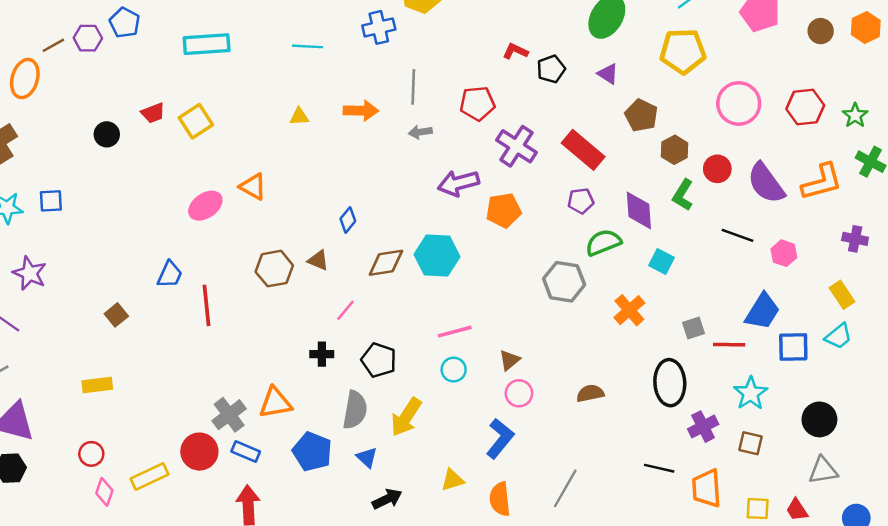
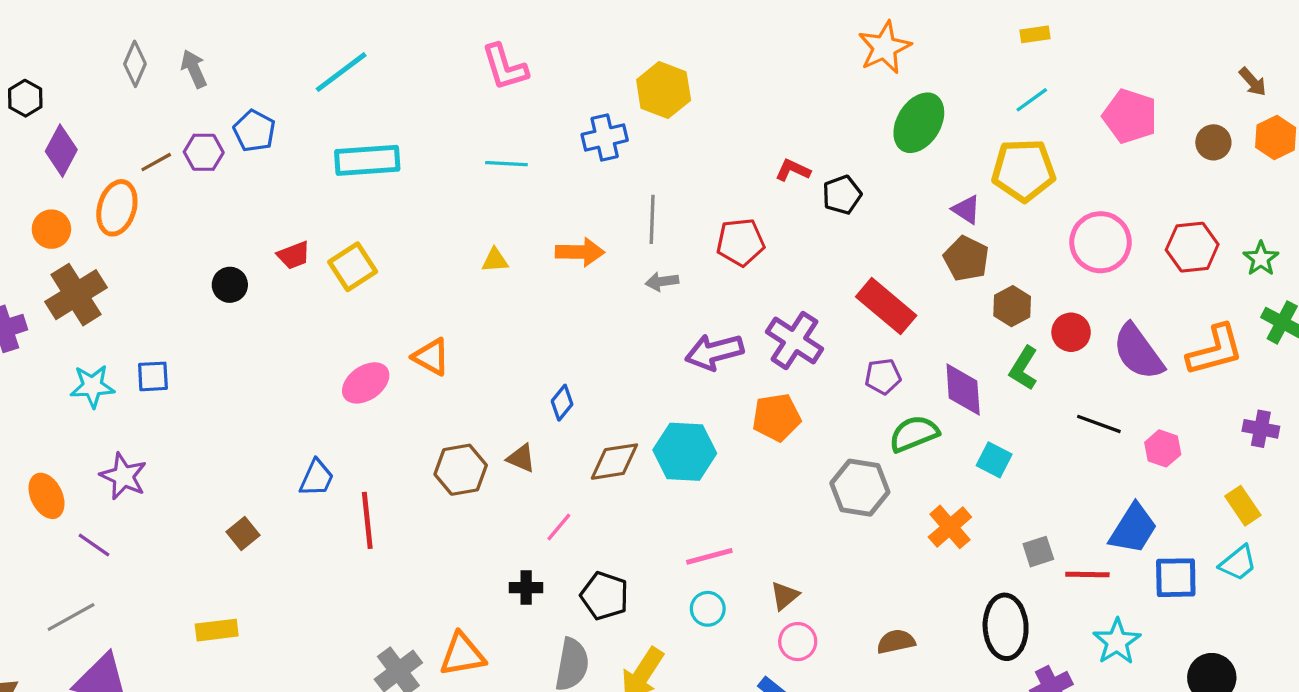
purple triangle: (608, 74) -> (966, 209), moved
purple cross: (517, 146) -> (794, 340), moved
orange pentagon: (503, 210) -> (776, 417), moved

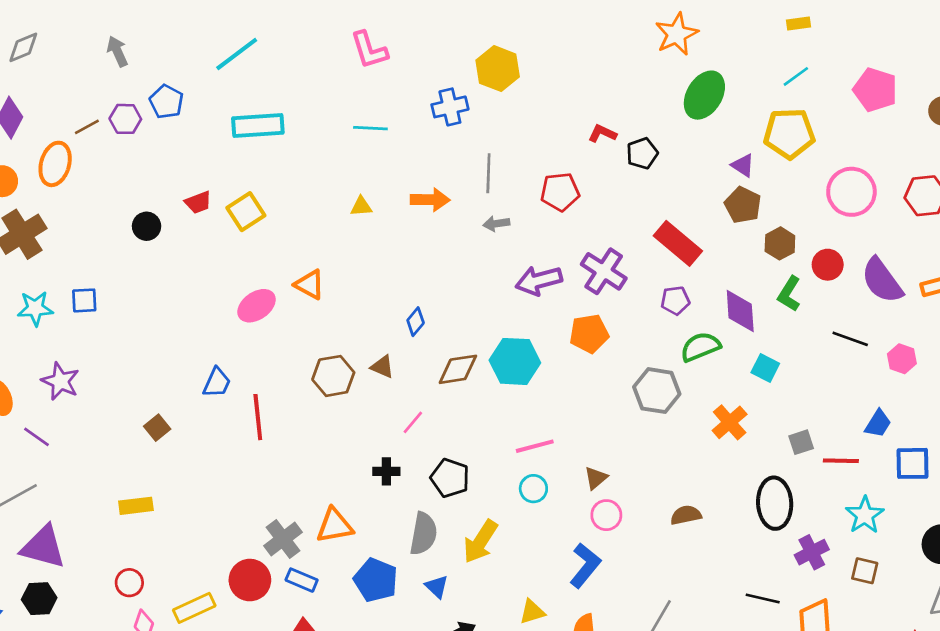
gray diamond: (135, 64) -> (23, 47), moved, turned 44
blue trapezoid: (1133, 529) -> (878, 424), size x0.7

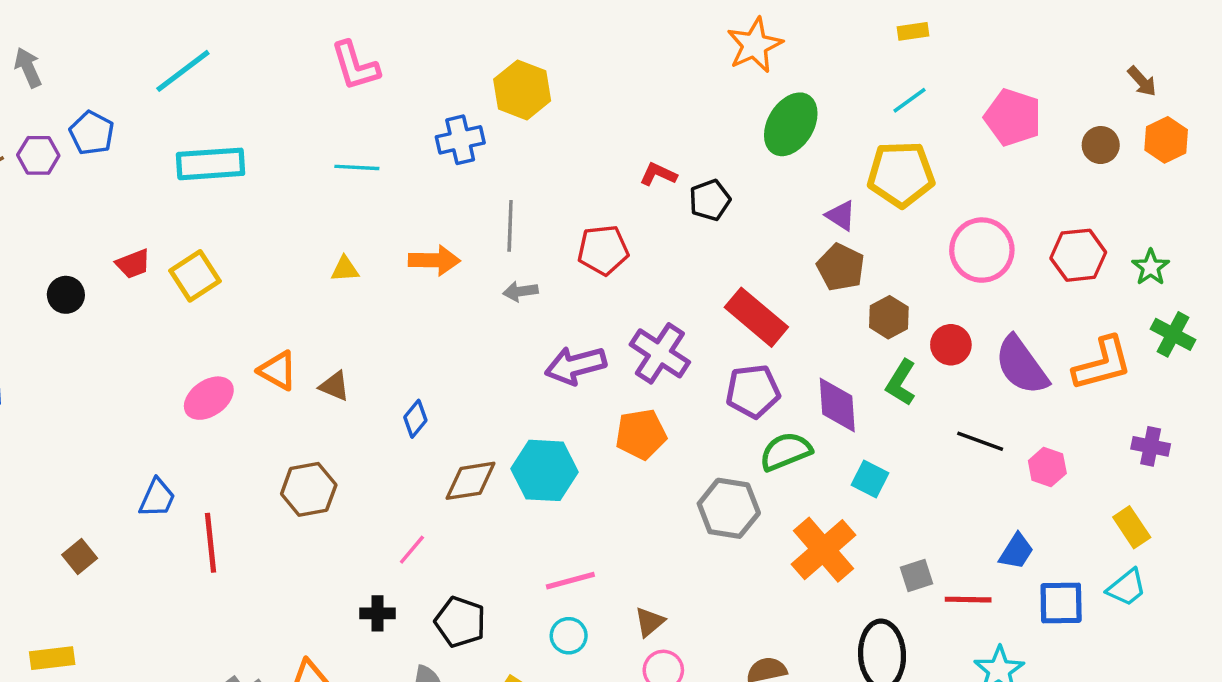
purple pentagon: (675, 300) -> (753, 391), size x1.4
brown triangle: (382, 367) -> (334, 386), moved
orange cross: (730, 422) -> (823, 550), size x1.4

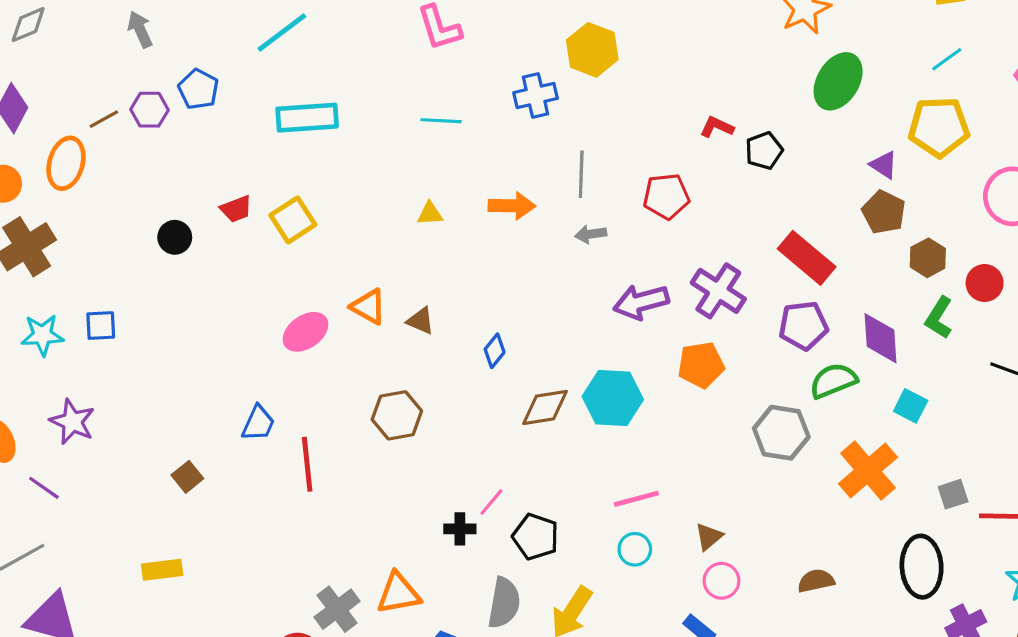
pink line: (412, 550) -> (491, 502), moved

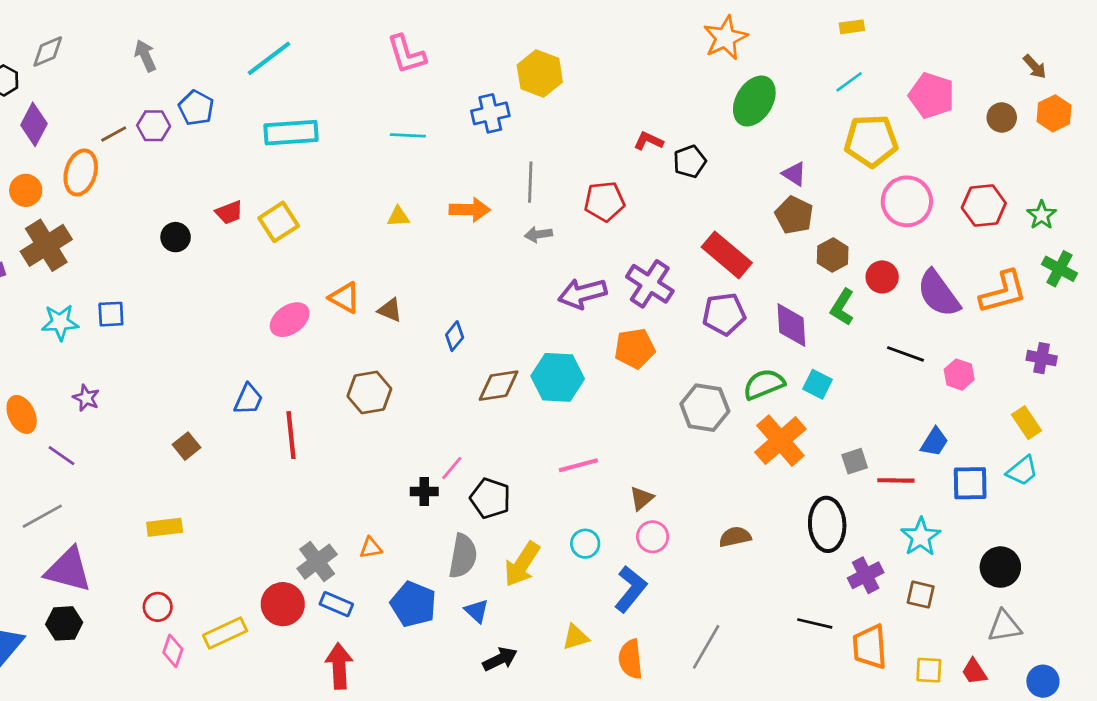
yellow pentagon: (939, 127) -> (871, 141), moved
green semicircle: (833, 381) -> (764, 384), moved
purple star: (72, 422) -> (86, 398), size x0.7
cyan circle: (635, 549) -> (585, 544), moved
orange triangle: (398, 593) -> (371, 548), size x0.6

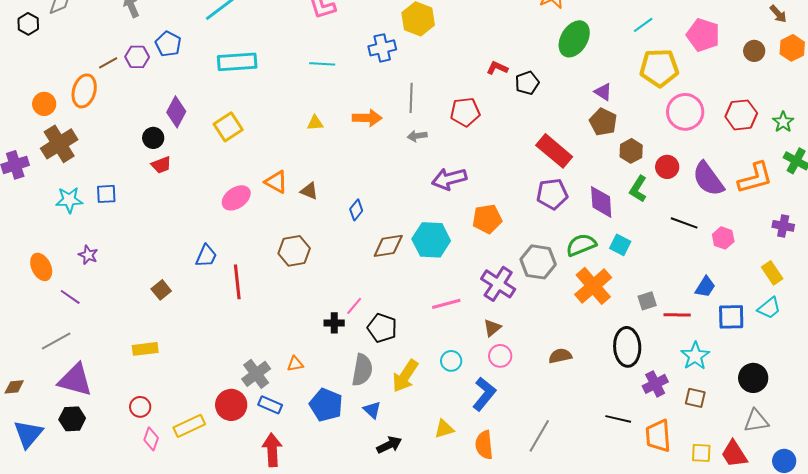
purple diamond: (34, 124) -> (176, 112), moved
red trapezoid: (229, 212) -> (161, 165), moved
purple cross: (650, 284) -> (498, 284), moved
red trapezoid: (974, 672) -> (734, 454), size x1.4

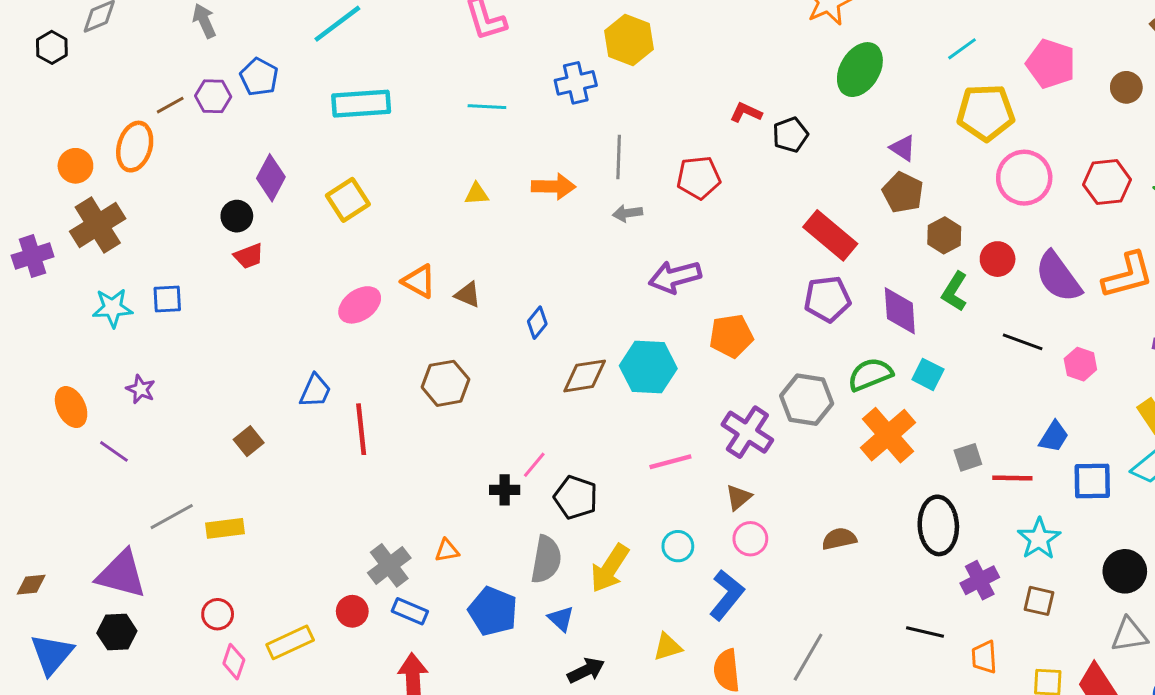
gray line: (56, 341) -> (172, 517), moved
red circle: (231, 405) -> (352, 611), size x0.7
orange trapezoid: (658, 436) -> (984, 657), size x0.7

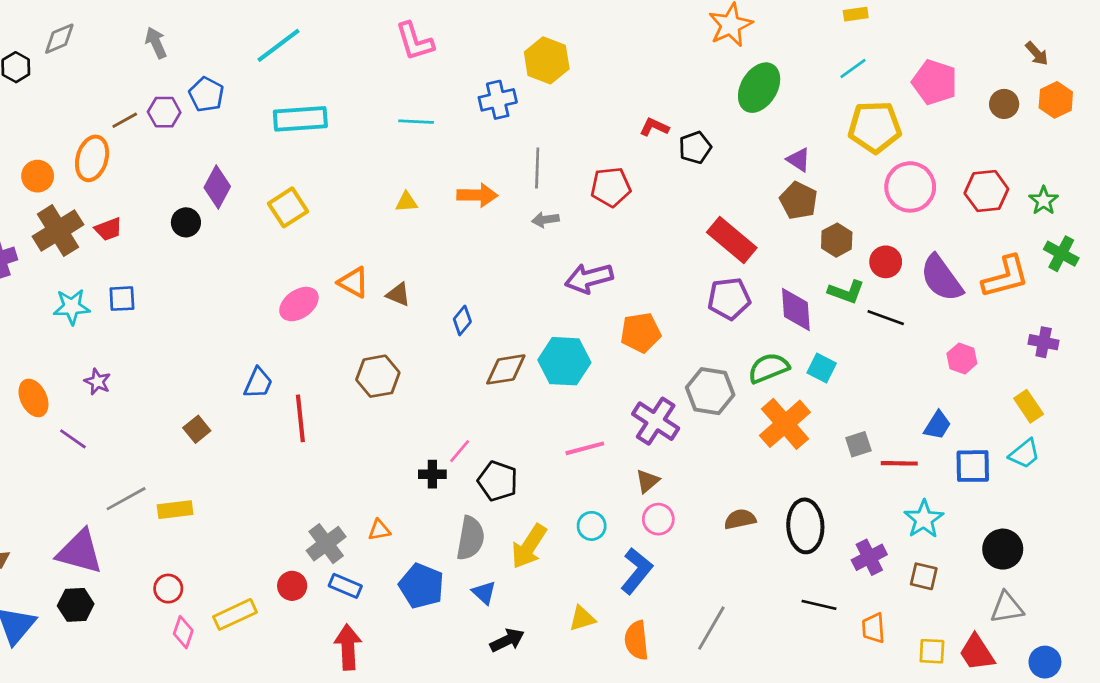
red trapezoid: (249, 256) -> (108, 229), moved
green L-shape: (955, 292) -> (846, 292), turned -102
black line: (1023, 342) -> (886, 318), moved
black ellipse: (938, 525) -> (805, 526), moved

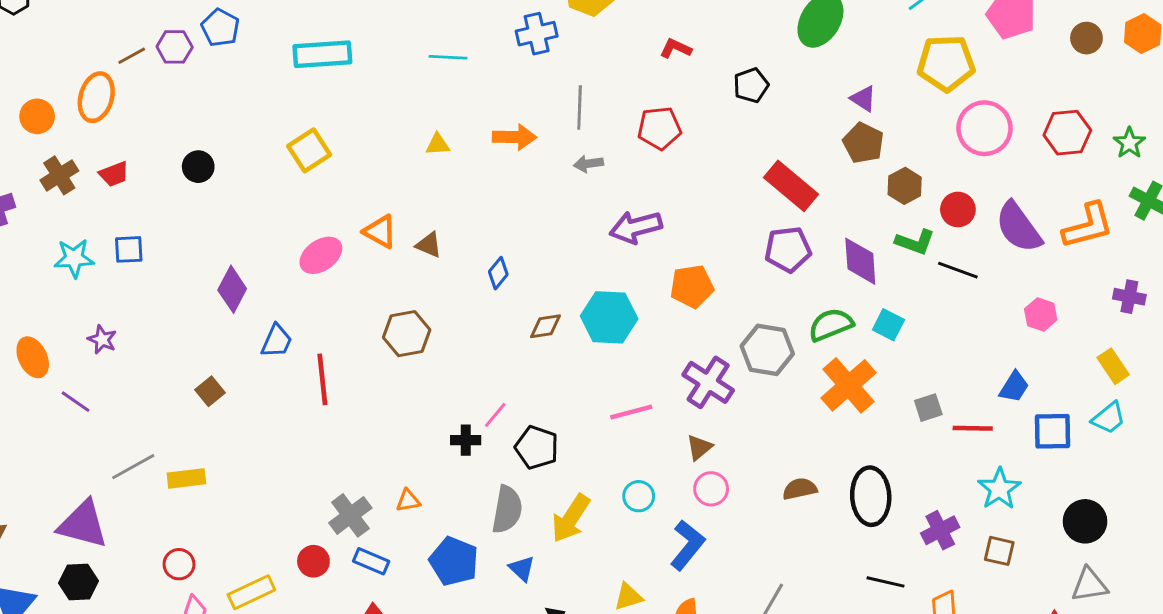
red L-shape: (654, 127) -> (676, 48), moved
purple diamond: (217, 187) -> (232, 289), moved
brown cross: (58, 231) -> (59, 175), size x0.7
brown diamond: (506, 369) -> (546, 326), size x0.7

